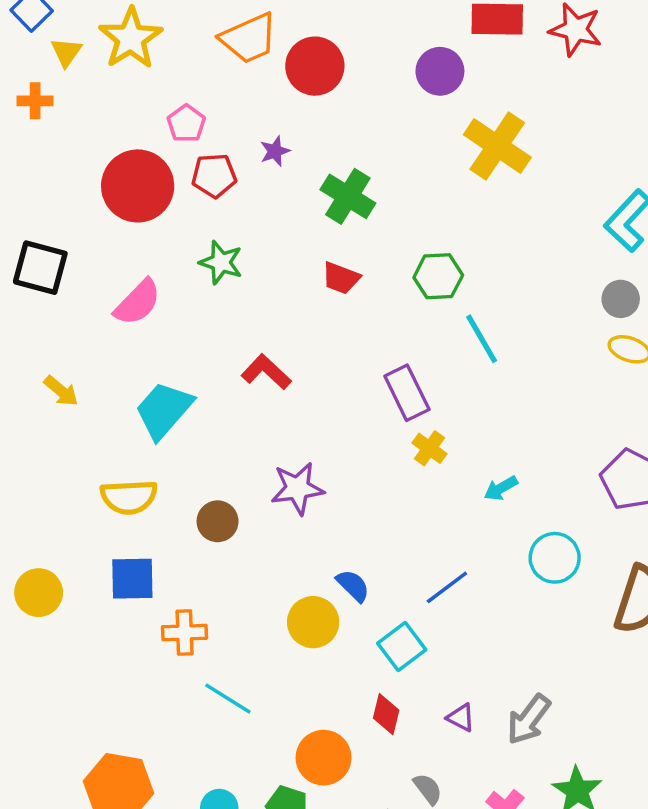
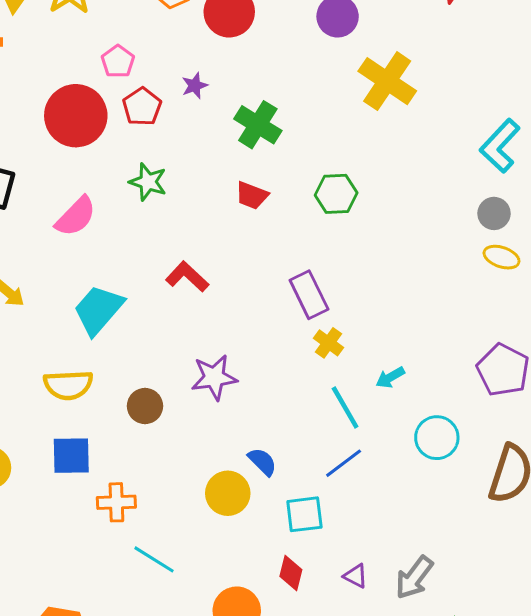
red pentagon: (214, 176) -> (142, 107), turned -30
cyan line: (482, 339) -> (345, 408), moved
cyan square: (402, 646) -> (304, 514), turned 30

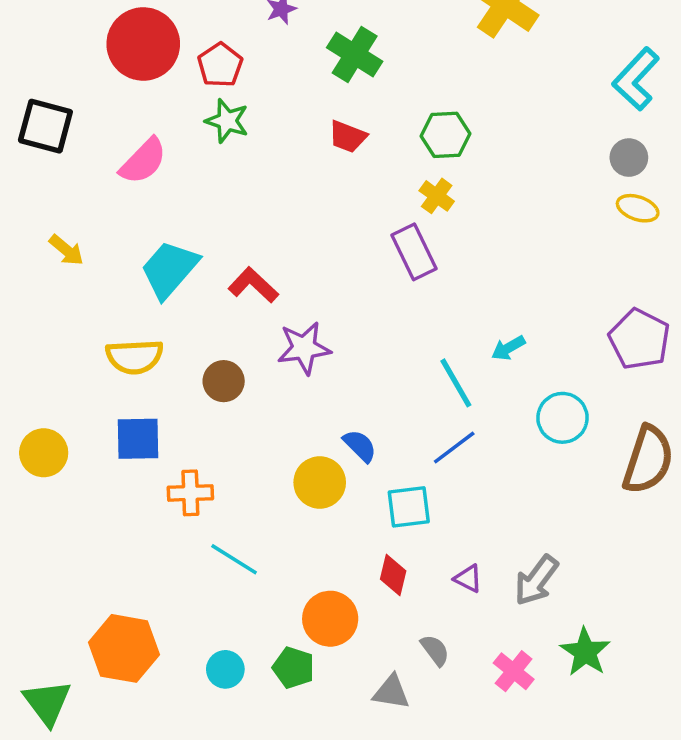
red pentagon: (142, 107) -> (220, 65), moved
red L-shape: (187, 277) -> (253, 285), moved
yellow cross: (329, 343) -> (437, 196), moved

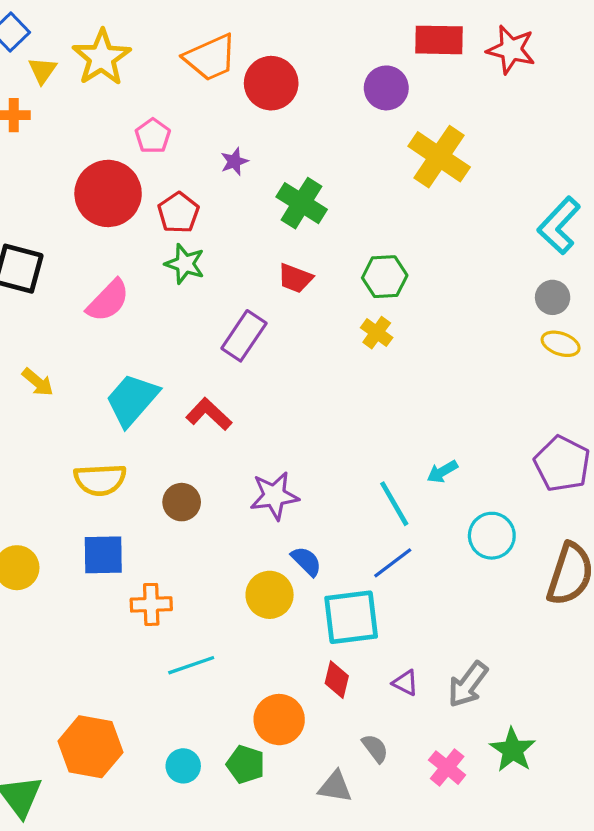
purple rectangle: (414, 252) -> (244, 336), moved, turned 60
purple star: (304, 348) -> (274, 496), moved
cyan square: (409, 507) -> (351, 617), size x1.4
cyan line: (234, 559) -> (191, 665), turned -51

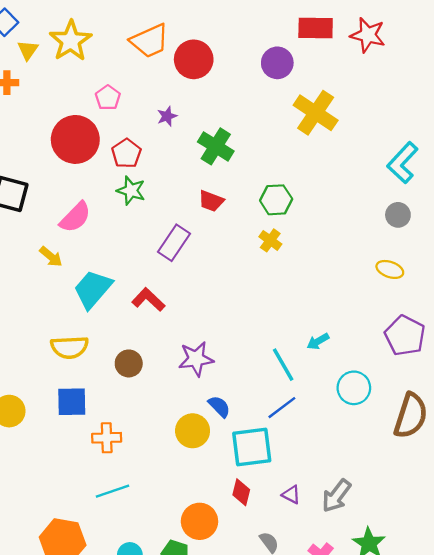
yellow ellipse: (561, 344) -> (390, 269), moved
yellow arrow: (38, 382) -> (51, 257), moved
cyan line: (191, 665) -> (112, 491), moved

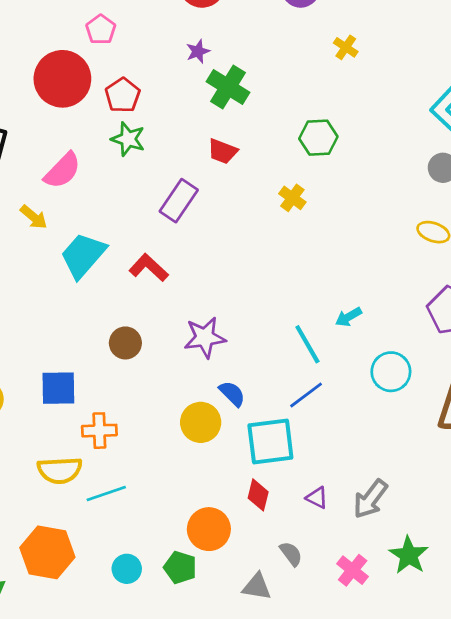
yellow cross: (316, 113) -> (346, 47), size x0.5
purple star: (167, 116) -> (198, 51), moved
green hexagon: (276, 200) -> (318, 138), moved
yellow semicircle: (69, 347) -> (60, 470), moved

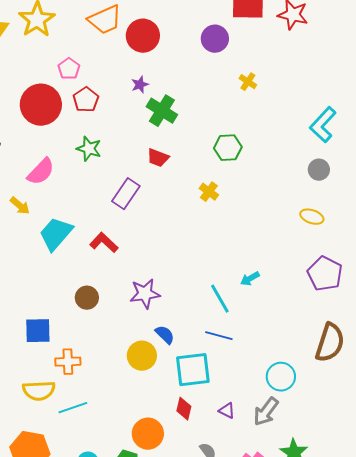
red pentagon: (123, 95) -> (86, 100), moved
cyan circle: (391, 372) -> (281, 377), moved
blue line: (306, 395) -> (219, 336), turned 52

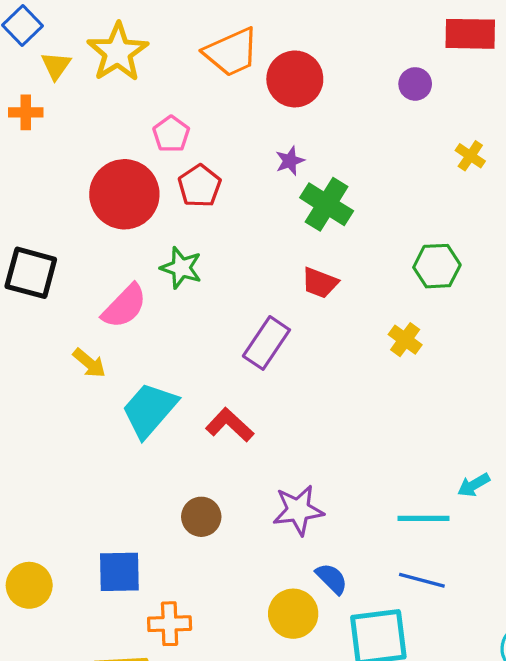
purple circle: (215, 39) -> (415, 84), size x0.7
green star: (89, 149) -> (181, 268), moved
cyan line: (220, 299) -> (424, 518), turned -60

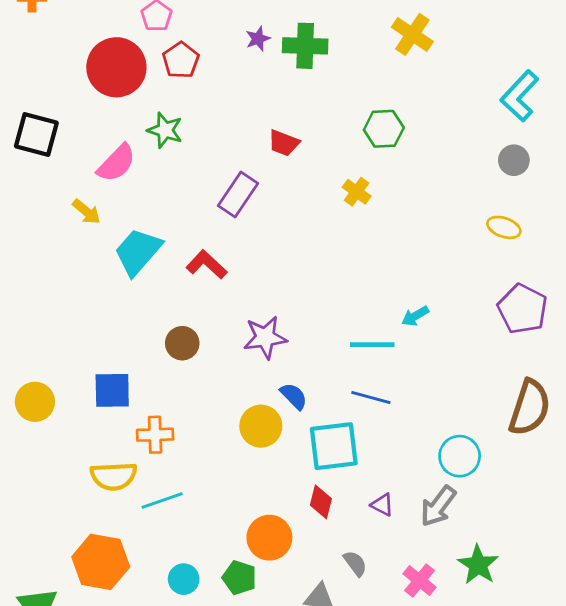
yellow cross: (470, 156) -> (412, 34), size x1.6
green cross: (327, 204) -> (305, 46), moved, turned -30

